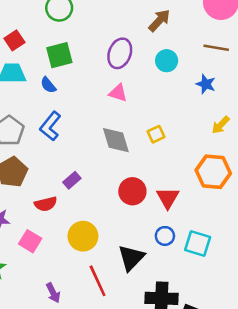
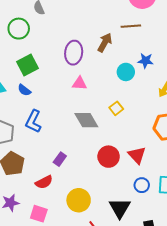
brown arrow: (159, 20) -> (105, 43), moved
brown line: (216, 48) -> (131, 26), moved
cyan circle: (167, 61) -> (126, 72), moved

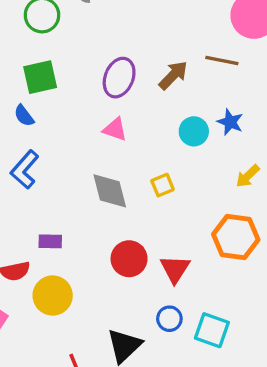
purple rectangle: (60, 159) -> (50, 241), turned 40
yellow circle: (79, 200) -> (53, 296), moved

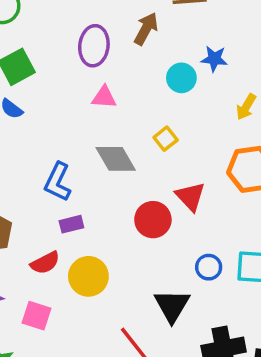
blue L-shape: (25, 170) -> (58, 182), moved
red triangle: (175, 269) -> (190, 196), moved

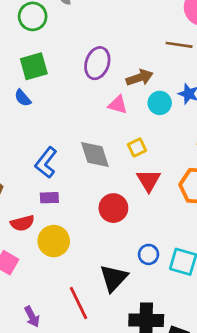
brown arrow: (146, 29) -> (140, 78), moved, turned 30
pink triangle: (104, 97) -> (118, 105), moved
red triangle: (190, 196) -> (149, 180), moved

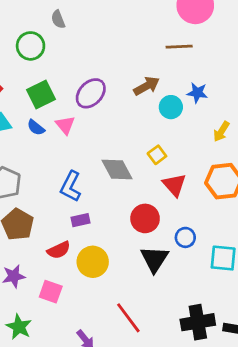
purple ellipse: (97, 63) -> (91, 93), moved, turned 36
pink triangle: (118, 105) -> (65, 125), moved, turned 45
blue circle: (149, 254) -> (185, 237), moved
black triangle: (114, 278) -> (154, 259), moved

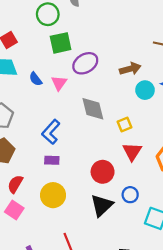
green square: (41, 94) -> (61, 43), moved
gray diamond: (117, 169) -> (93, 109), moved
red semicircle: (59, 250) -> (15, 184), moved, turned 132

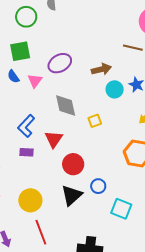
green square: (61, 43) -> (20, 51), moved
red triangle: (132, 152) -> (54, 139), moved
yellow circle: (53, 195) -> (30, 200), moved

